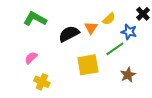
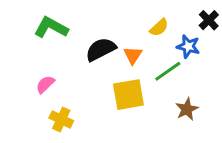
orange triangle: (91, 28) -> (133, 55), moved

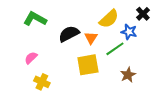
yellow semicircle: (159, 27) -> (109, 19), size x1.5

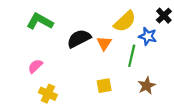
green line: (115, 49) -> (132, 56), turned -42
yellow square: (88, 65) -> (104, 86), moved, size x0.6

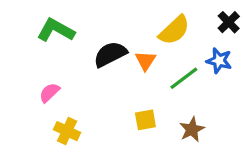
blue star: (148, 36) -> (219, 61), moved
green line: (132, 56) -> (184, 78), turned 40
brown star: (147, 86) -> (192, 129), moved

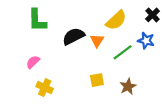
green L-shape: (56, 30) -> (37, 20), turned -120

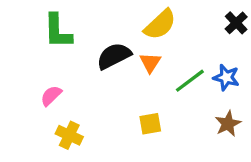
yellow semicircle: (116, 20) -> (160, 25), moved
blue star: (146, 41) -> (226, 77), moved
brown star: (128, 86) -> (228, 124), moved

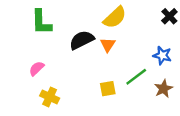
green line: (190, 81) -> (136, 77), moved

